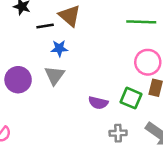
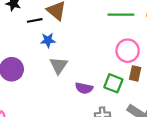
gray triangle: (55, 75) -> (59, 65), moved

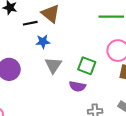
green square: (113, 83) -> (87, 66), moved

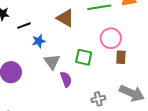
brown triangle: (51, 14) -> (65, 18), moved
purple semicircle: (77, 86) -> (66, 79), moved, turned -112

